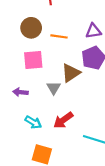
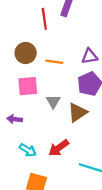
brown triangle: (71, 73) -> (77, 113), moved
gray triangle: (54, 88) -> (53, 102), moved

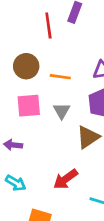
gray triangle: (53, 102) -> (62, 111), moved
cyan arrow: (28, 150) -> (16, 183), moved

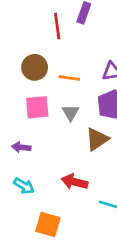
red arrow: (66, 179) -> (75, 182), turned 50

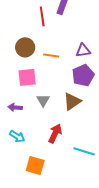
gray triangle: (71, 113) -> (43, 100), moved
red arrow: (75, 182) -> (55, 133), turned 102

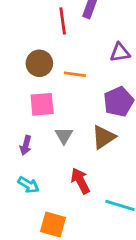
purple triangle: (83, 50) -> (120, 52), moved
purple arrow: (15, 107) -> (26, 145), turned -80
red arrow: (55, 133) -> (80, 181), turned -54

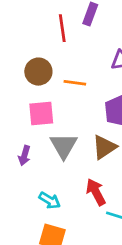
gray triangle: (64, 136) -> (64, 146), size x1.5
red arrow: (80, 181) -> (96, 192), moved
cyan arrow: (28, 185) -> (50, 200), moved

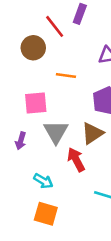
red line: (62, 28) -> (55, 26), turned -30
brown circle: (38, 72) -> (33, 48), moved
red arrow: (96, 192) -> (76, 160), moved

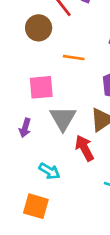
orange square: (46, 214) -> (36, 206), moved

